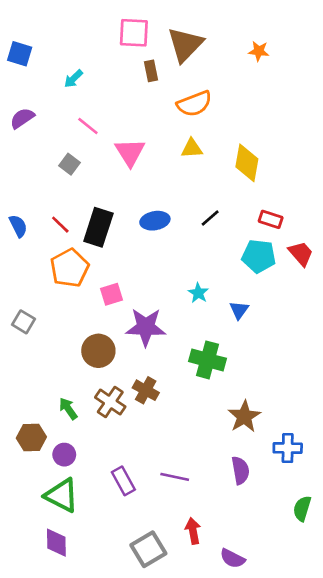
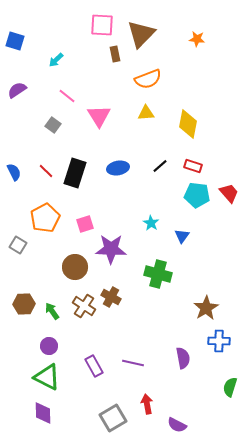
red rectangle: (271, 219) -> (193, 166), moved
orange pentagon: (69, 268) -> (45, 218), moved
brown star: (244, 416) -> (206, 308), moved
brown hexagon: (31, 438) -> (24, 304), moved

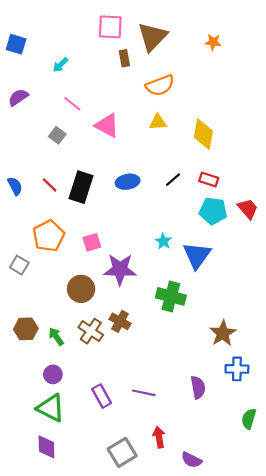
pink triangle: (99, 116) -> (107, 125), turned -30
blue triangle: (182, 236) -> (197, 255), size x1.8

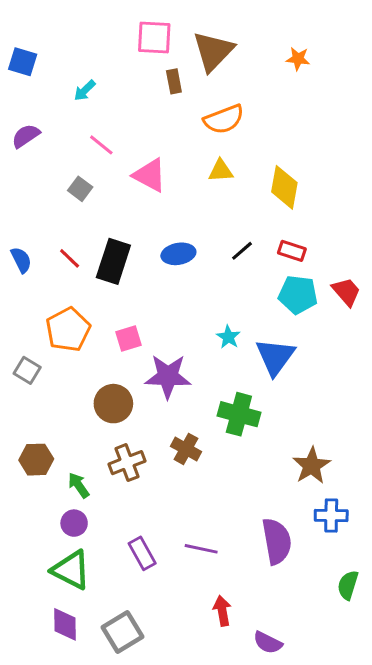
brown cross: (120, 321) -> (186, 449), moved
brown cross: (91, 331) -> (127, 463), turned 35
green arrow: (56, 337) -> (79, 485), moved
purple semicircle: (198, 387) -> (277, 541), size x1.4
gray square: (122, 452) -> (122, 632), moved

